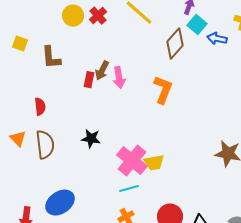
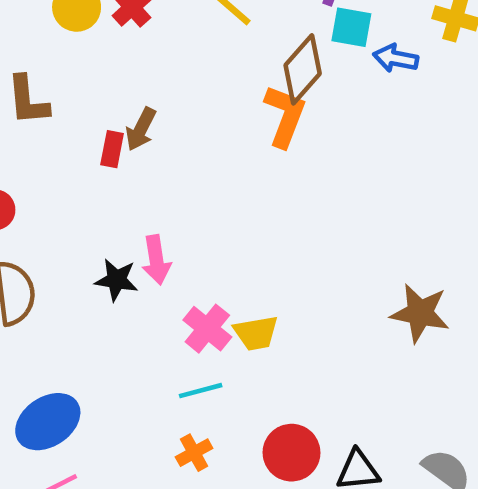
cyan square: (197, 25) -> (351, 27), turned -30
pink arrow: (119, 78) -> (156, 260), moved
orange L-shape: (163, 90) -> (285, 116), moved
pink cross: (132, 161) -> (207, 329), size x0.7

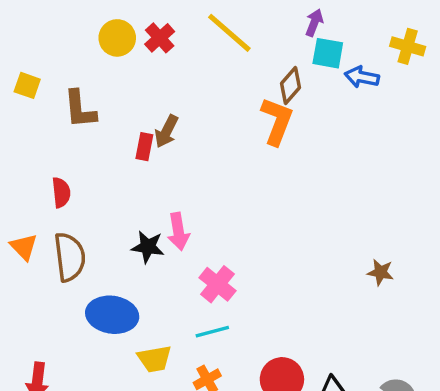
brown diamond: (303, 69) -> (290, 85), size x0.7
brown star: (420, 313) -> (380, 272), size x0.6
yellow trapezoid: (256, 333) -> (155, 359), moved
blue ellipse: (48, 422) -> (112, 315), moved, turned 42

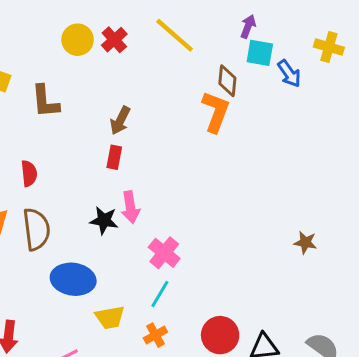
blue arrow: (362, 77) -> (289, 73), turned -136
brown diamond: (290, 85) -> (227, 81), turned -36
red rectangle: (144, 147) -> (114, 157), moved
cyan line: (212, 332) -> (160, 294), turned -44

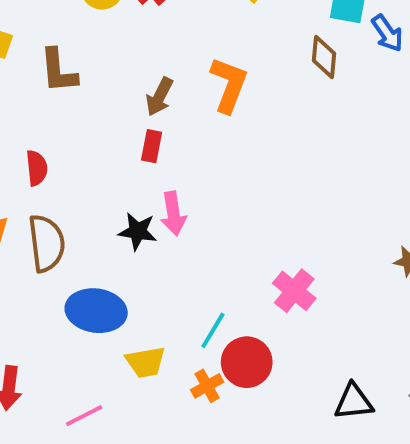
brown diamond: (227, 81) -> (324, 57), moved
orange L-shape: (216, 112) -> (229, 85), moved
pink cross: (164, 253) -> (294, 291), moved
red circle: (220, 335) -> (247, 362), moved

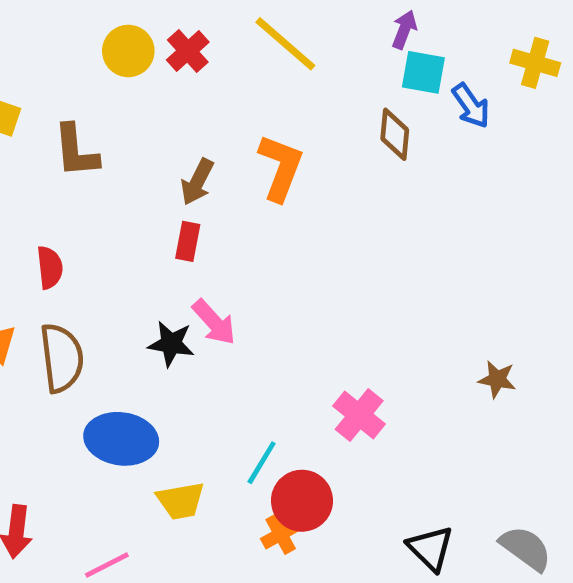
pink arrow: (173, 214) -> (214, 322), turned -33
orange cross: (207, 386) -> (281, 534), moved
black triangle: (354, 402) -> (430, 548), turned 51

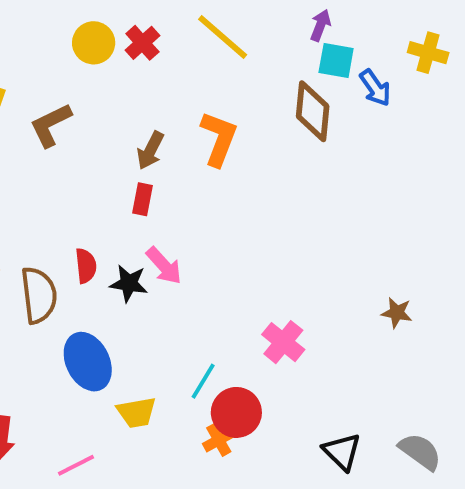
brown diamond: (395, 134) -> (313, 111), size x1.4
brown L-shape: (76, 151) -> (51, 125), turned 69
red semicircle: (50, 268) -> (86, 266), moved
blue ellipse: (121, 439) -> (88, 362), turned 56

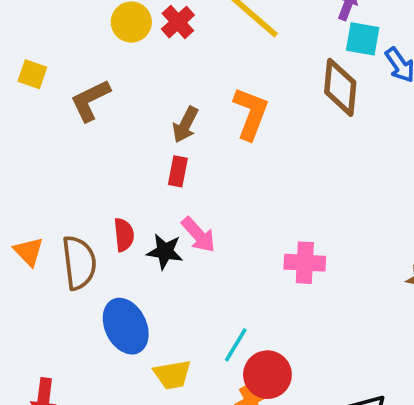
pink cross: (283, 342) -> (305, 263), moved, turned -36

